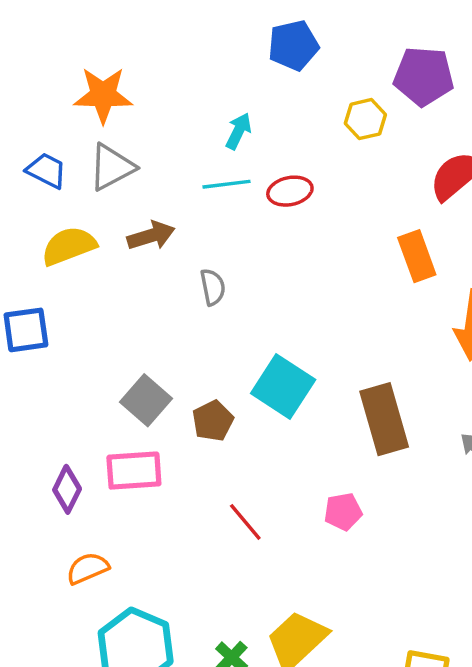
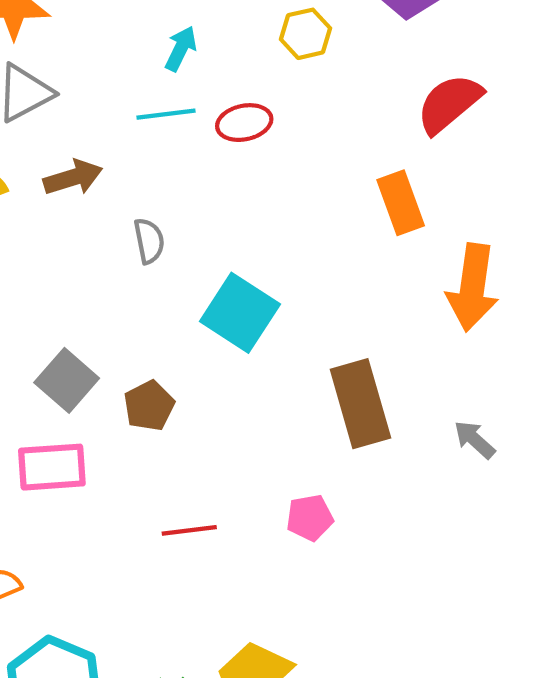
yellow hexagon: (365, 119) -> (305, 34), moved
cyan square: (283, 387) -> (240, 313), moved
red line: (245, 522) -> (189, 530), turned -57

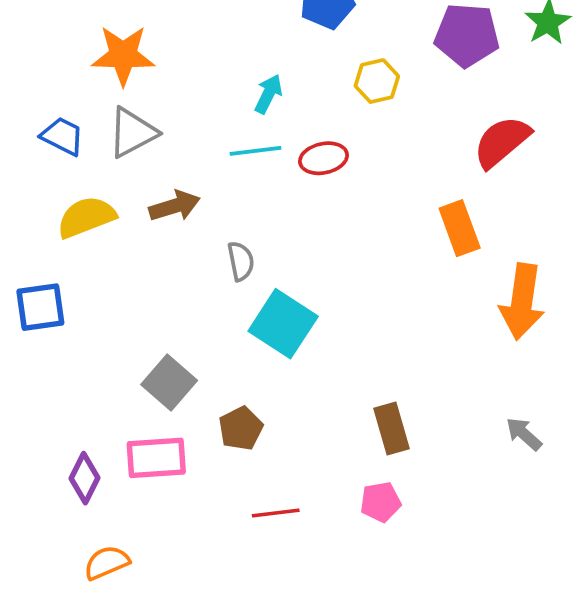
cyan square: (240, 313) -> (283, 324), moved
brown rectangle: (360, 404) -> (392, 428), moved, size x0.7
brown pentagon: (149, 406) -> (241, 428), moved

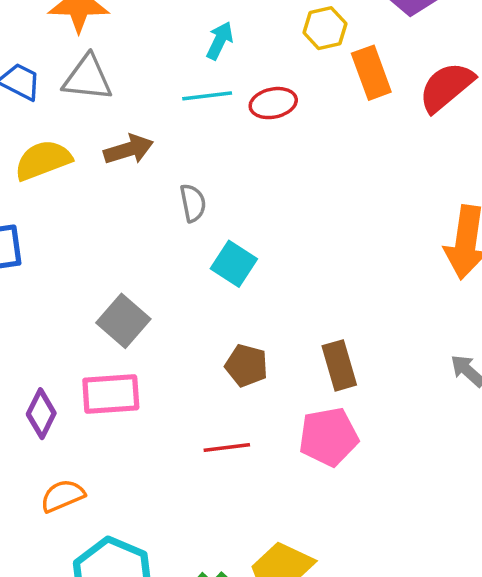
gray triangle: (132, 133) -> (88, 78), turned 34
orange rectangle: (460, 228) -> (371, 73), moved
cyan square: (283, 324) -> (234, 264), size x0.7
brown pentagon: (241, 428) -> (246, 365), moved, turned -30
pink pentagon: (380, 502) -> (329, 437), size x1.5

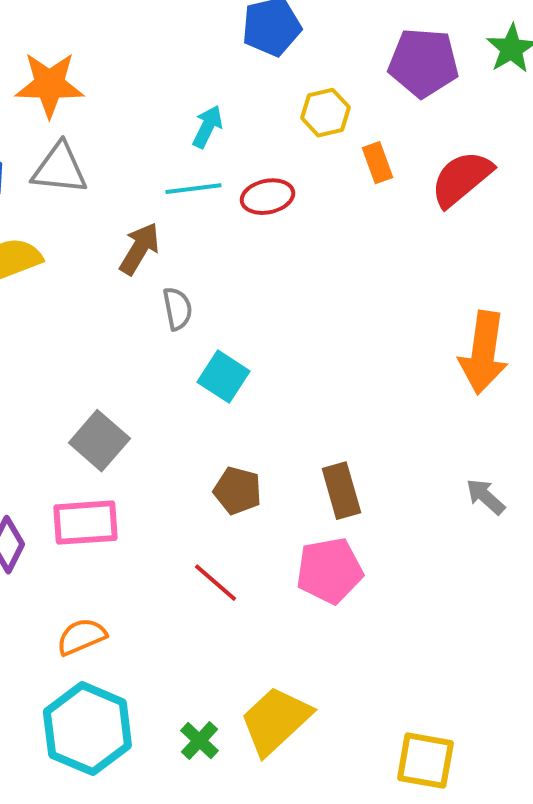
orange rectangle: (371, 73) -> (377, 163), size x0.7
brown arrow: (129, 149) -> (139, 249), moved, turned -42
red line: (227, 448) -> (215, 583), turned 48
orange semicircle: (63, 496) -> (81, 637), moved

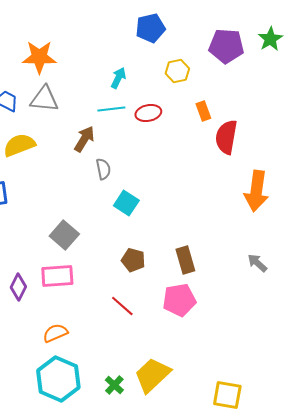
orange rectangle: (377, 163) -> (203, 111), moved
red semicircle: (461, 179) -> (226, 137), moved, turned -40

